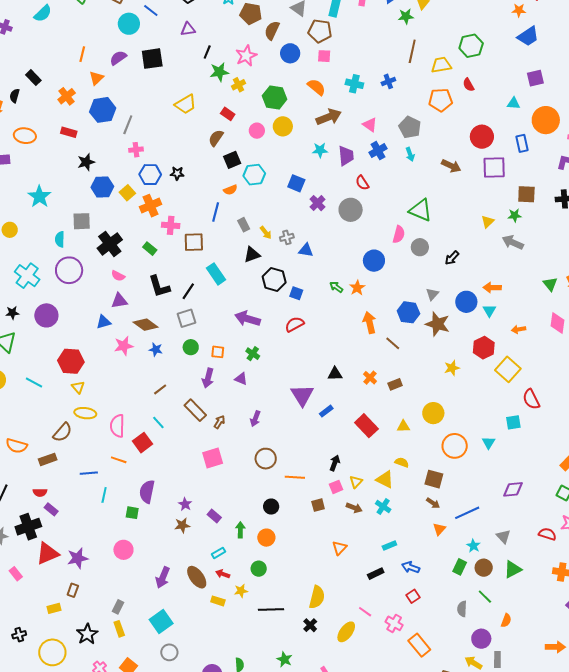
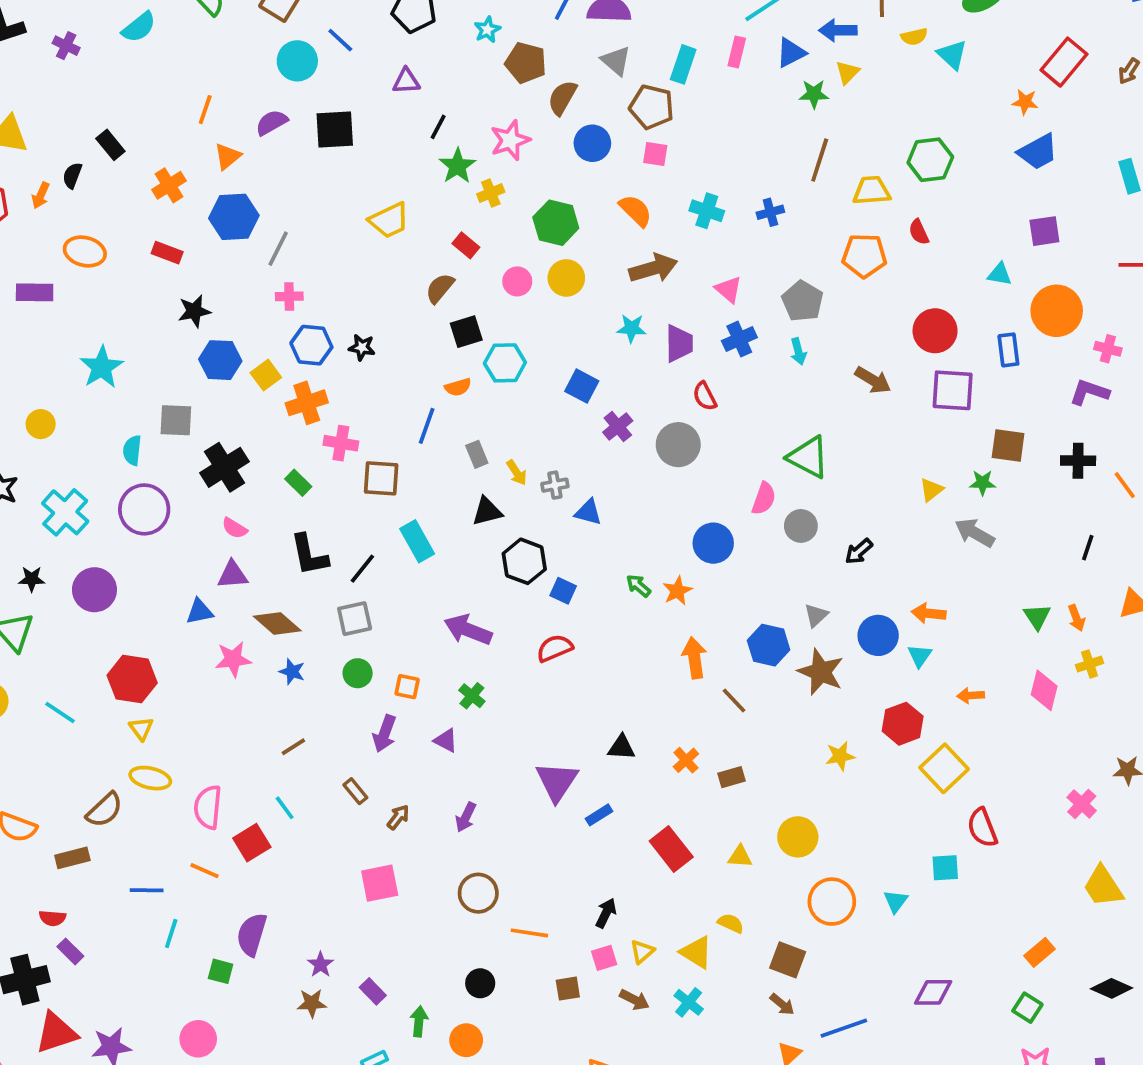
green star: (219, 72) -> (457, 166), turned -30
brown rectangle: (195, 410) -> (355, 791), size x0.6

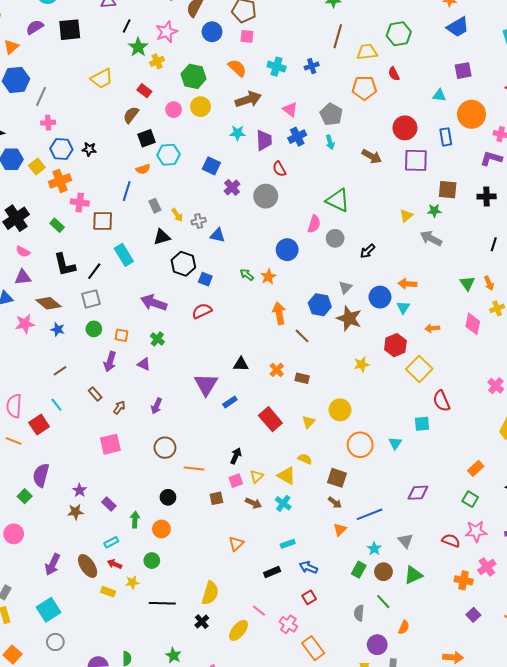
brown rectangle: (731, 777) -> (302, 378), turned 32
yellow triangle: (740, 857) -> (308, 422), turned -48
green square: (221, 971) -> (25, 496), turned 32

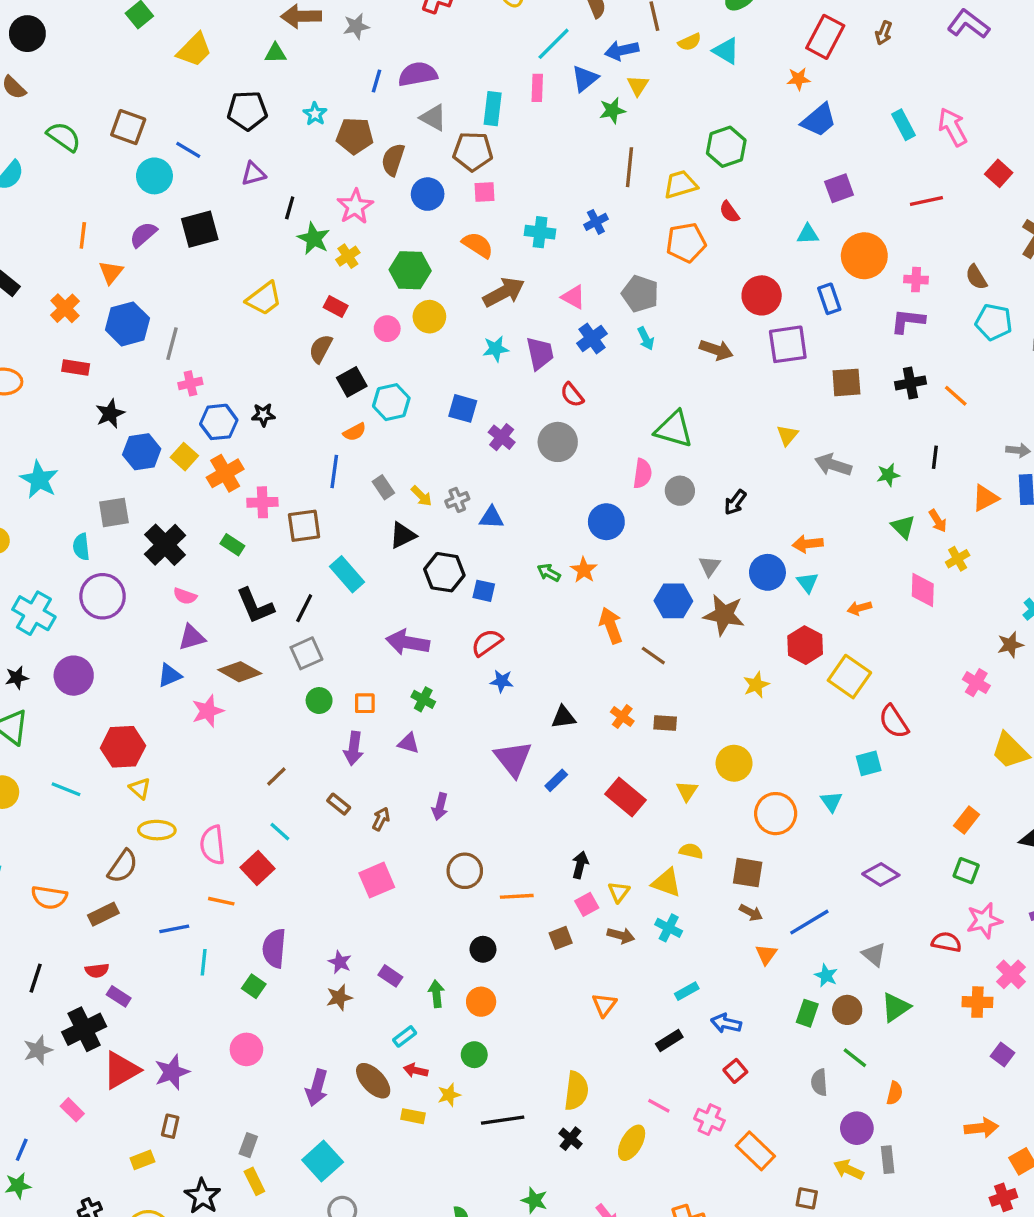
green star: (434, 211) -> (888, 475), moved
blue star: (58, 329) -> (502, 681), moved
purple diamond: (418, 493) -> (881, 874), turned 45

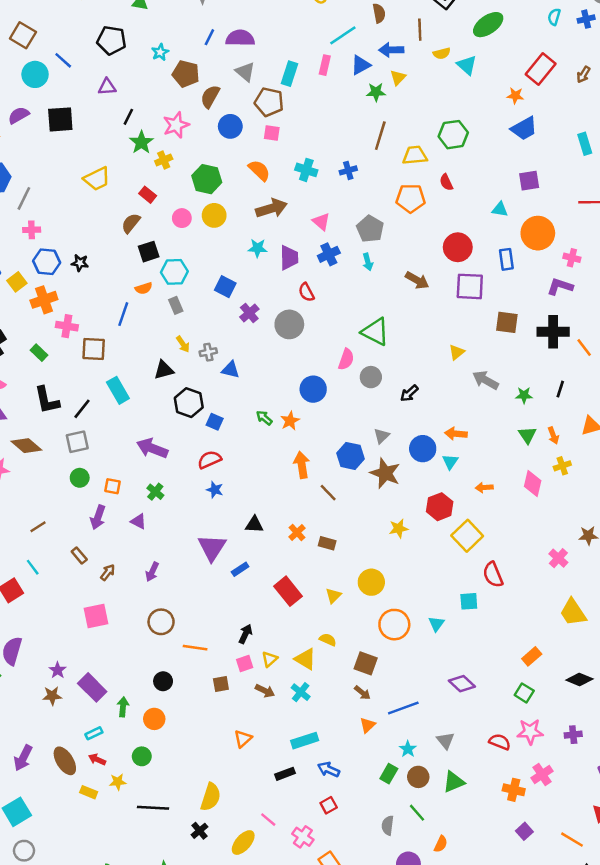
black cross: (910, 383) -> (553, 332), size x1.4
gray rectangle: (383, 487) -> (176, 305), moved
purple rectangle: (390, 976) -> (92, 687), size x1.6
cyan rectangle: (687, 991) -> (305, 741), size x1.5

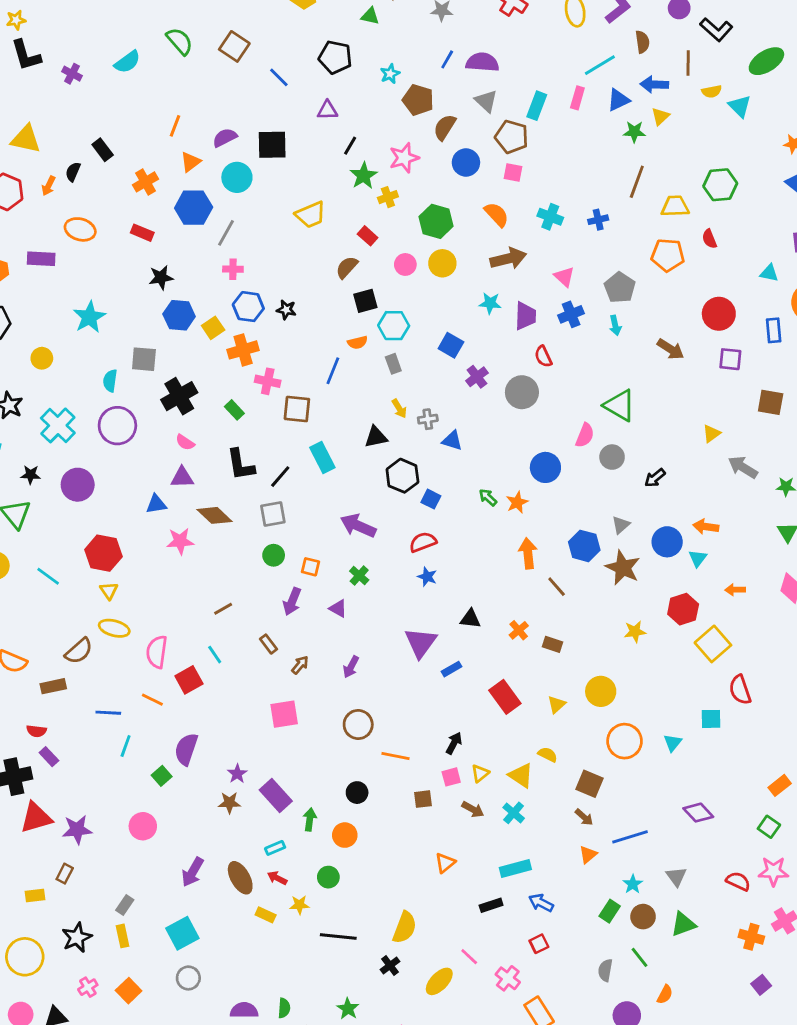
cyan circle: (35, 74) -> (237, 177), moved
purple square: (470, 286) -> (730, 359), size x0.7

